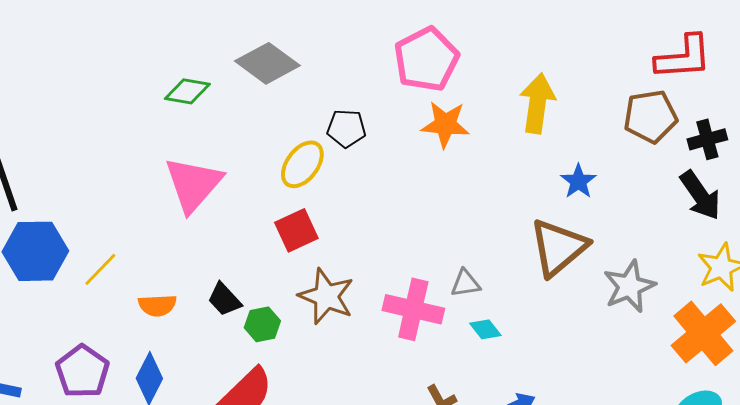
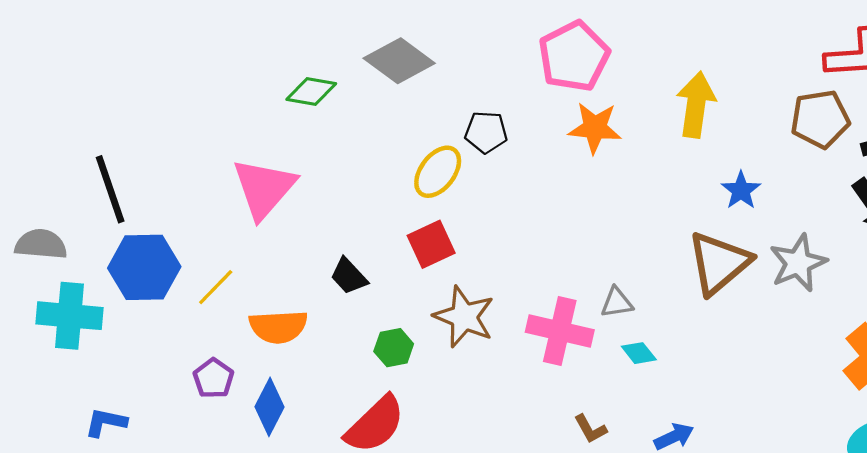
pink triangle: (193, 184) -> (264, 188), moved
gray star: (629, 286) -> (798, 263), moved
black trapezoid: (224, 299) -> (349, 276), moved
orange semicircle: (157, 305) -> (278, 327), size x1.4
purple pentagon: (82, 371) -> (213, 378), moved, size x0.7

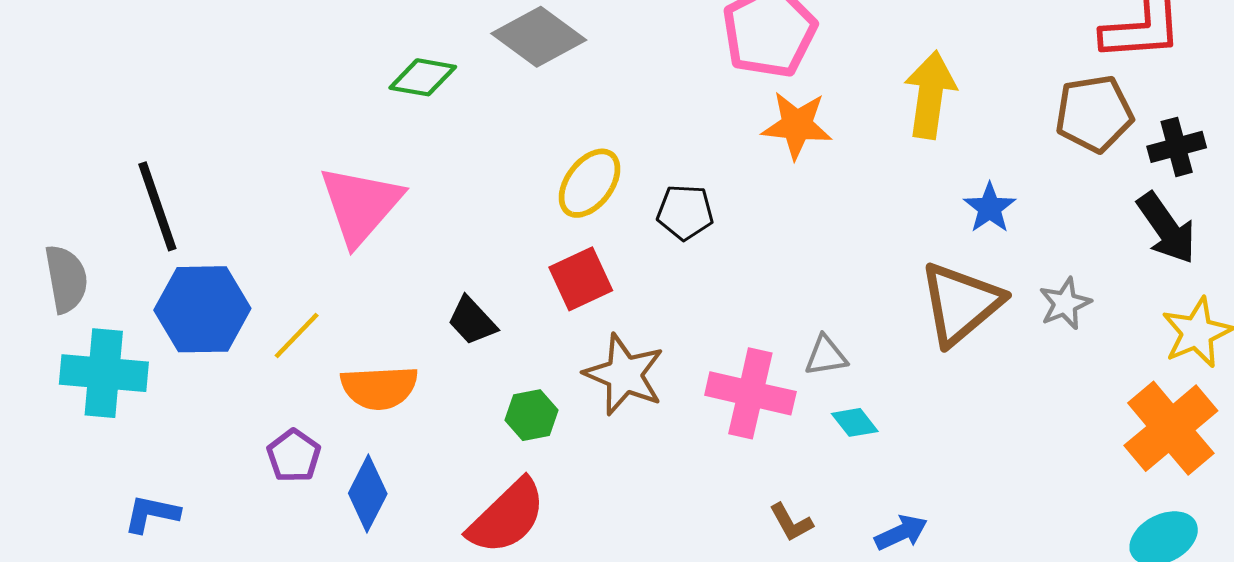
black pentagon: (486, 132) -> (685, 212), moved
gray semicircle: (41, 244) -> (66, 279), turned 75
gray star: (798, 263) -> (1065, 304), size x0.7

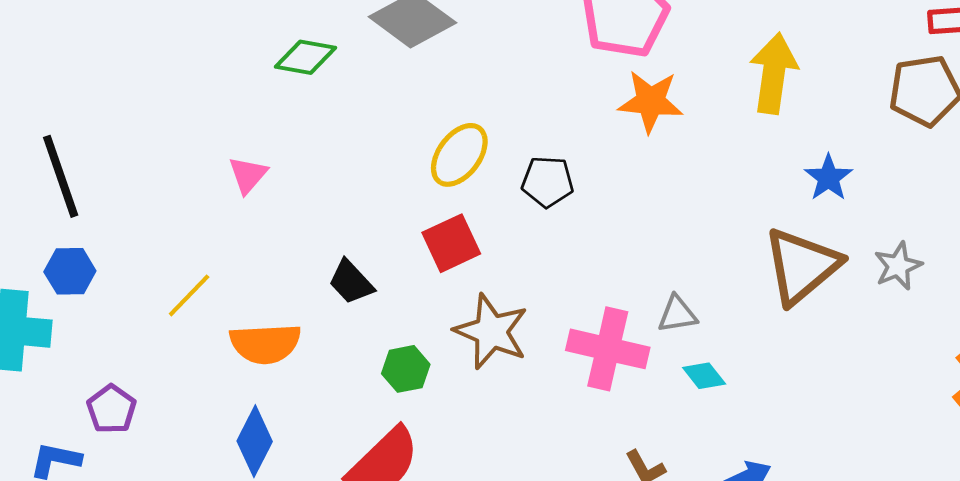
pink triangle: (360, 205) -> (248, 175), size x0.5
blue hexagon: (202, 309) -> (70, 271), moved, size x0.6
purple pentagon: (294, 456) -> (111, 409), moved

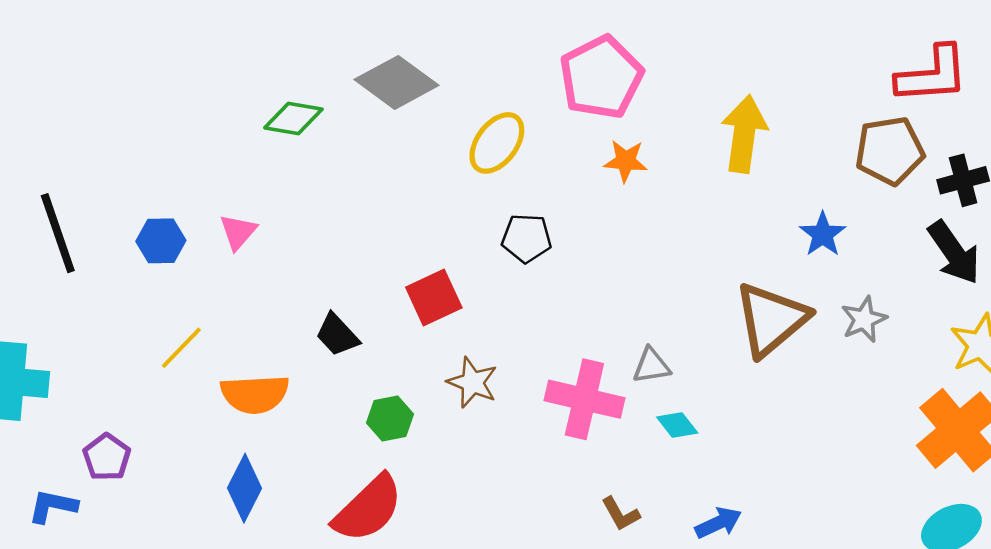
orange star: (651, 101) -> (626, 161), size x0.7
yellow ellipse: (459, 155) -> (497, 143), moved
blue star: (828, 178) -> (823, 234), moved
blue hexagon: (70, 271) -> (161, 241), moved
brown star: (491, 332) -> (472, 382), size x0.7

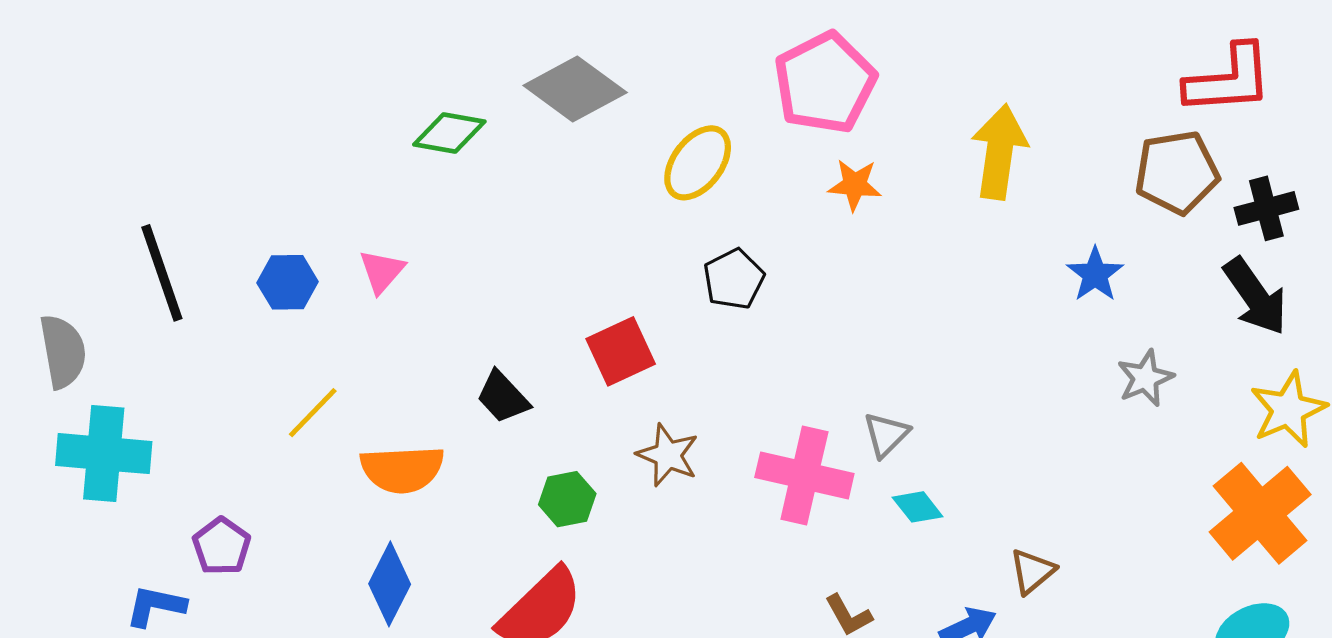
black pentagon: (527, 238) -> (734, 279), turned -30
brown triangle: (771, 319) -> (1032, 571), moved, size x0.5
gray triangle: (651, 366) -> (886, 435), turned -36

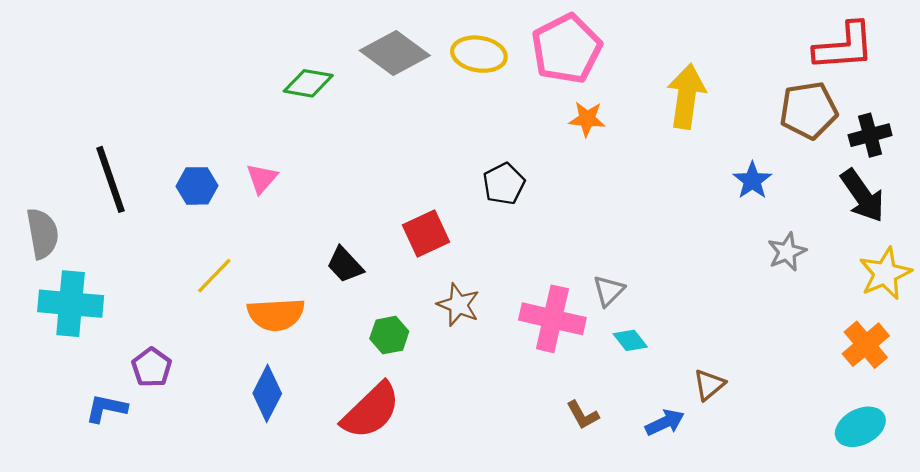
yellow ellipse: (698, 163) -> (479, 54), moved, turned 62
orange cross: (1260, 513) -> (866, 345), size x0.7

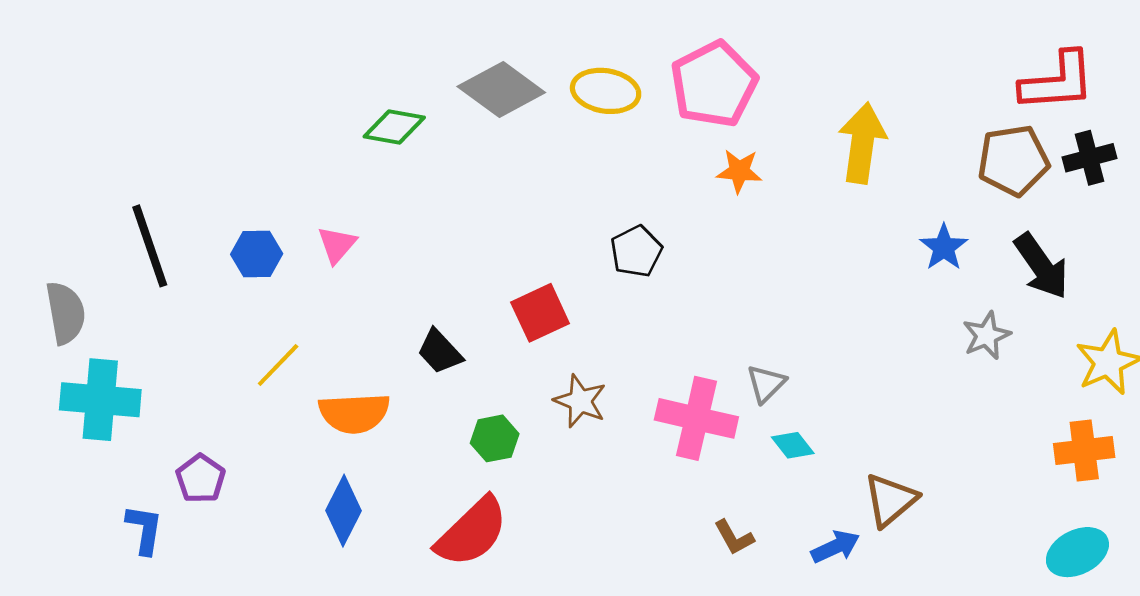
black cross: (870, 135) -> (1089, 158), moved
black arrow: (863, 196) -> (1041, 266), moved
orange cross: (866, 345) -> (1084, 451), turned 33
brown triangle: (709, 385) -> (890, 500), size x1.4
blue L-shape: (106, 408) -> (144, 529), turned 87

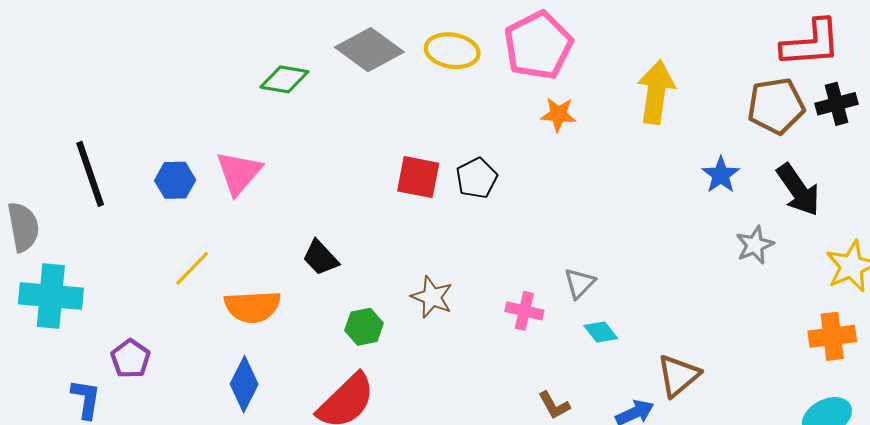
pink triangle: (337, 245) -> (239, 173), size x1.5
red square: (540, 313) -> (418, 177), moved, turned 36
pink cross: (696, 418) -> (524, 311), size x0.6

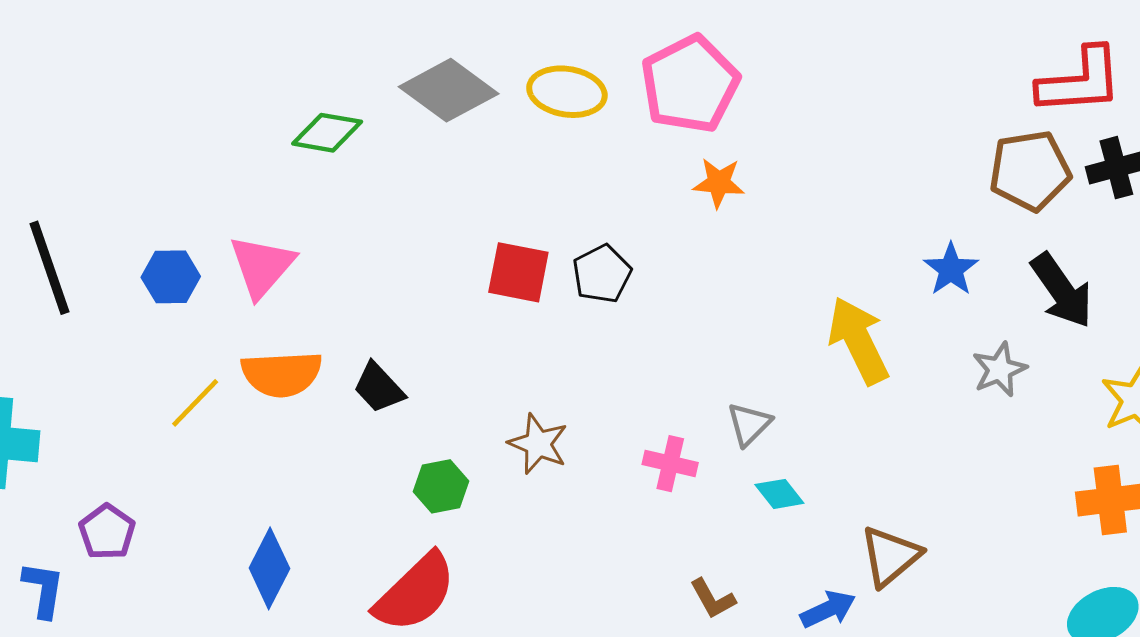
yellow arrow: (656, 92) -> (858, 341), moved, turned -34
orange semicircle: (253, 307) -> (282, 374), moved

